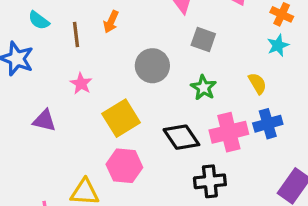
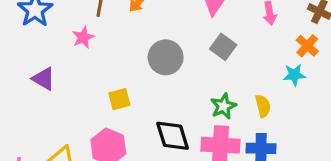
pink star: (81, 84) -> (83, 37), moved
green star: (203, 88) -> (223, 106), moved
yellow square: (121, 118) -> (119, 99), size x0.6

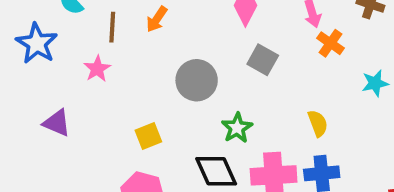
orange cross: (307, 46) -> (330, 43), moved
cyan star: (294, 75) -> (375, 83), moved
green star: (223, 106) -> (237, 128), moved

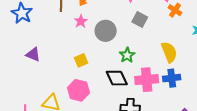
pink star: (97, 69) -> (81, 21), moved
yellow semicircle: (318, 123) -> (169, 52), size x1.5

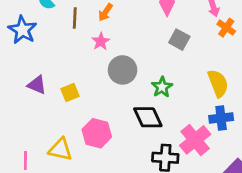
gray circle: (106, 31) -> (123, 70), moved
yellow square: (81, 60) -> (70, 92), moved
pink cross: (147, 80) -> (195, 140), moved, turned -35

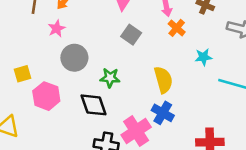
green star: (162, 87) -> (110, 78), turned 30
blue cross: (221, 118) -> (163, 113), turned 30
pink hexagon: (97, 133) -> (46, 96), moved

